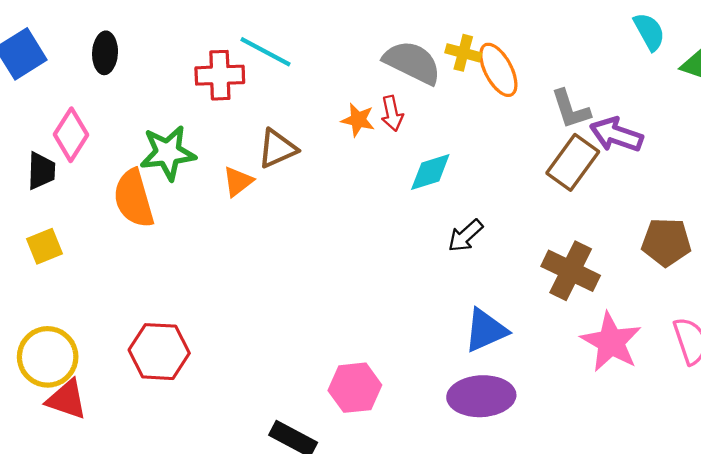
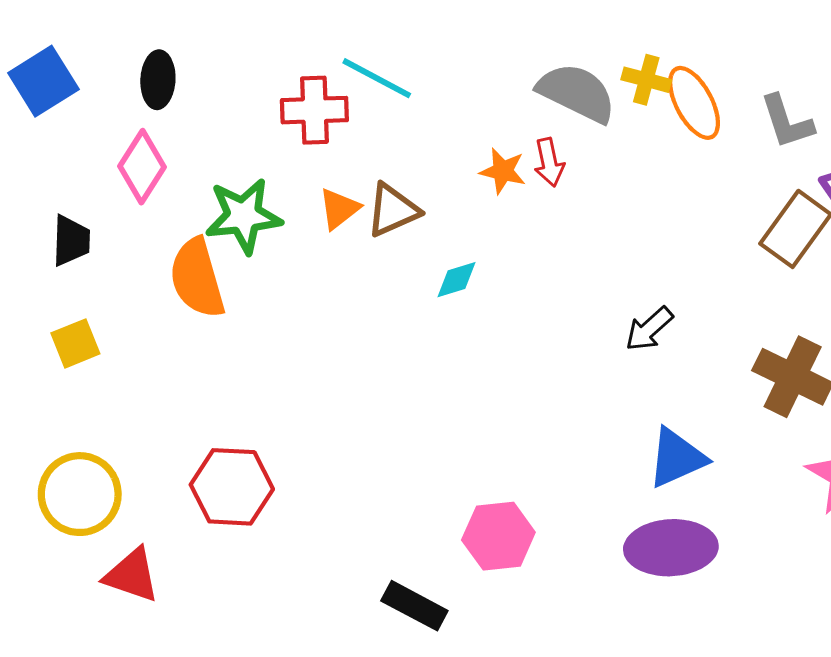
gray L-shape: (571, 109) -> (787, 122), moved
pink diamond: (71, 135) -> (142, 167), moved
cyan diamond: (430, 172) -> (456, 280), moved, size x0.7
orange triangle: (238, 181) -> (339, 209), moved
red triangle: (67, 399) -> (132, 575), moved

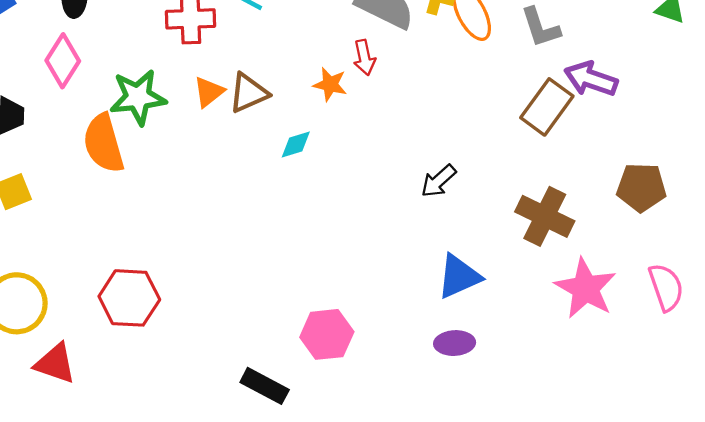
orange star: (503, 171) -> (330, 84), moved
purple ellipse: (671, 548) -> (455, 343), size x0.6

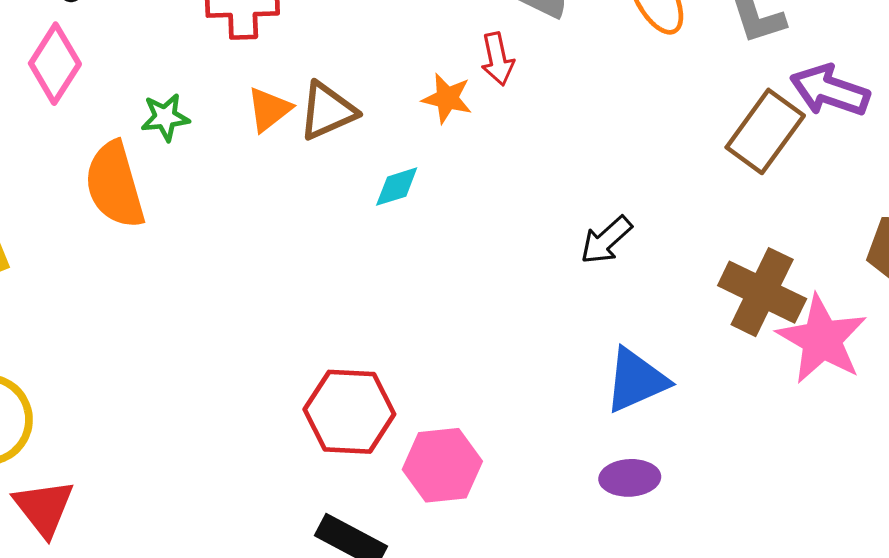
green star: (138, 97) -> (165, 117), size x0.6
pink star: (586, 288) -> (822, 339), moved
red hexagon: (129, 298) -> (349, 412), moved
red triangle: (55, 363) -> (44, 508), turned 33

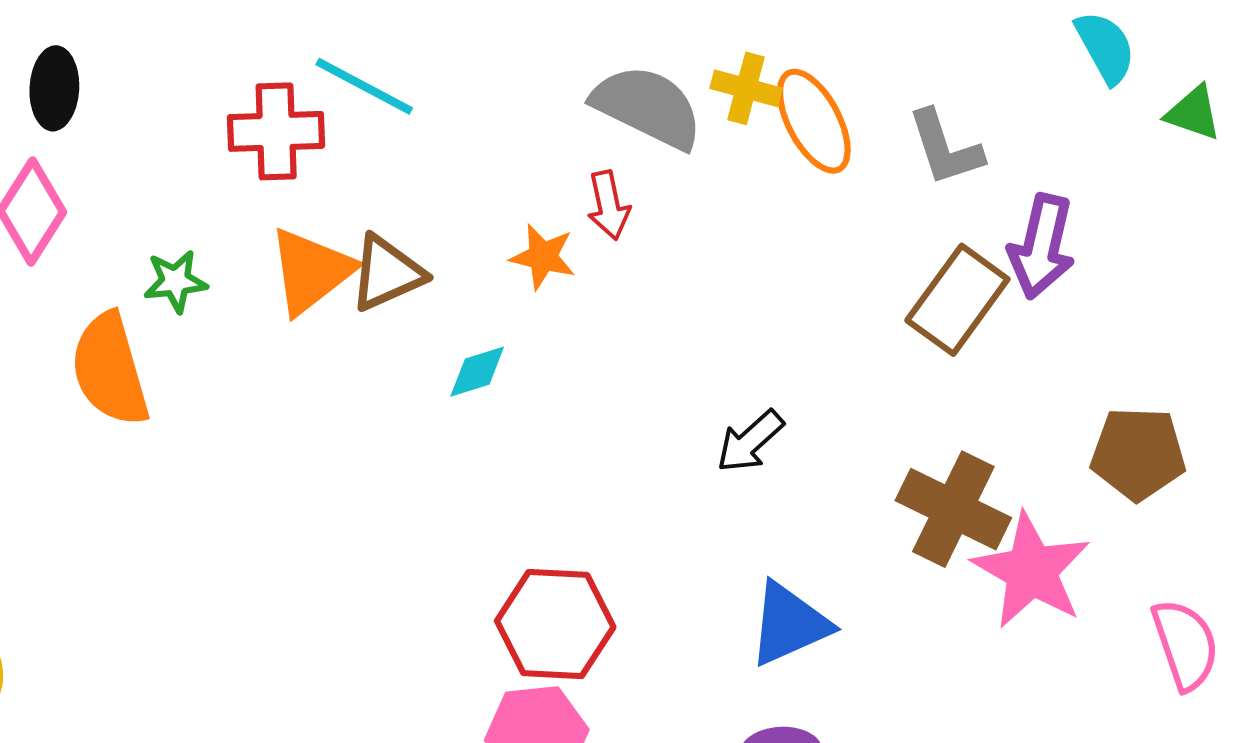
purple arrow: (830, 90) -> (1042, 246), turned -96
orange triangle: (269, 109) -> (311, 271), size x1.5
red hexagon: (349, 412) -> (555, 624), moved

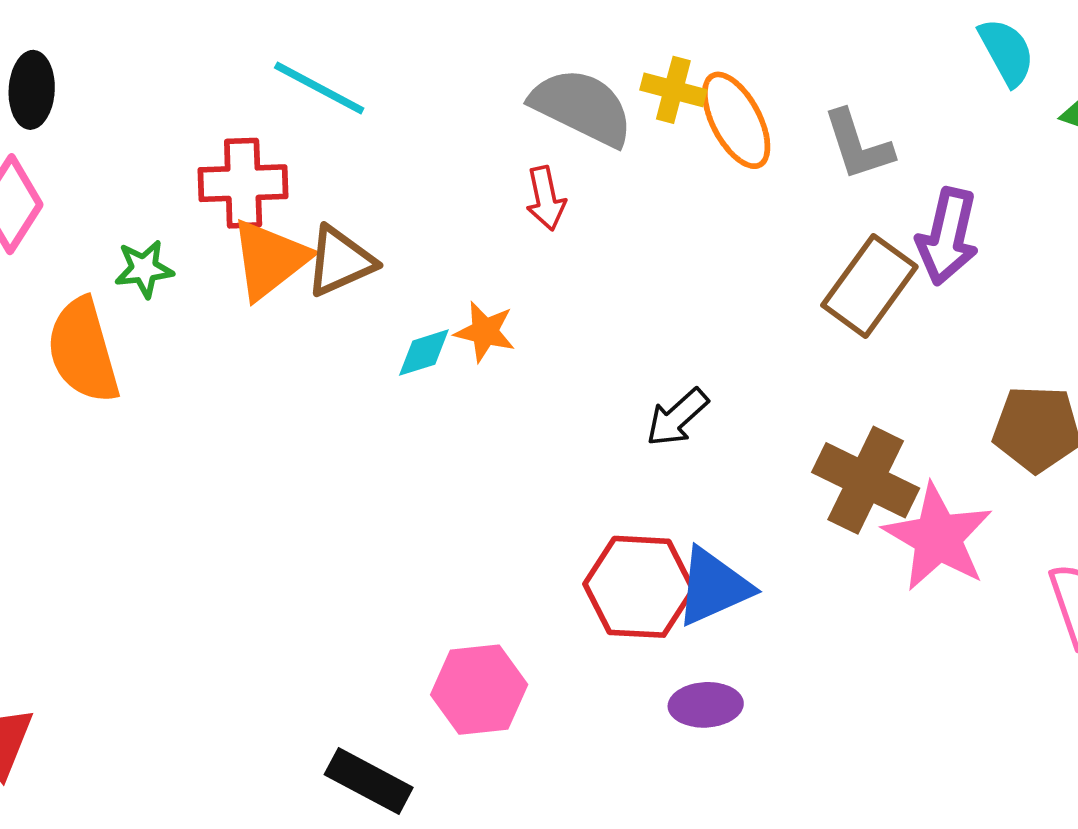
red cross: (276, 131) -> (243, 183), moved
orange star: (543, 257) -> (485, 332), moved
red hexagon: (555, 624) -> (639, 587), moved

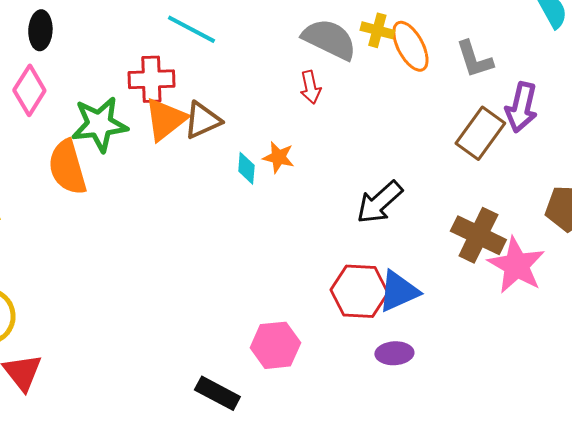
green star: (144, 269) -> (99, 124), size x1.8
cyan diamond: (424, 353) -> (246, 168), turned -68
black arrow: (677, 417) -> (379, 202), size x1.4

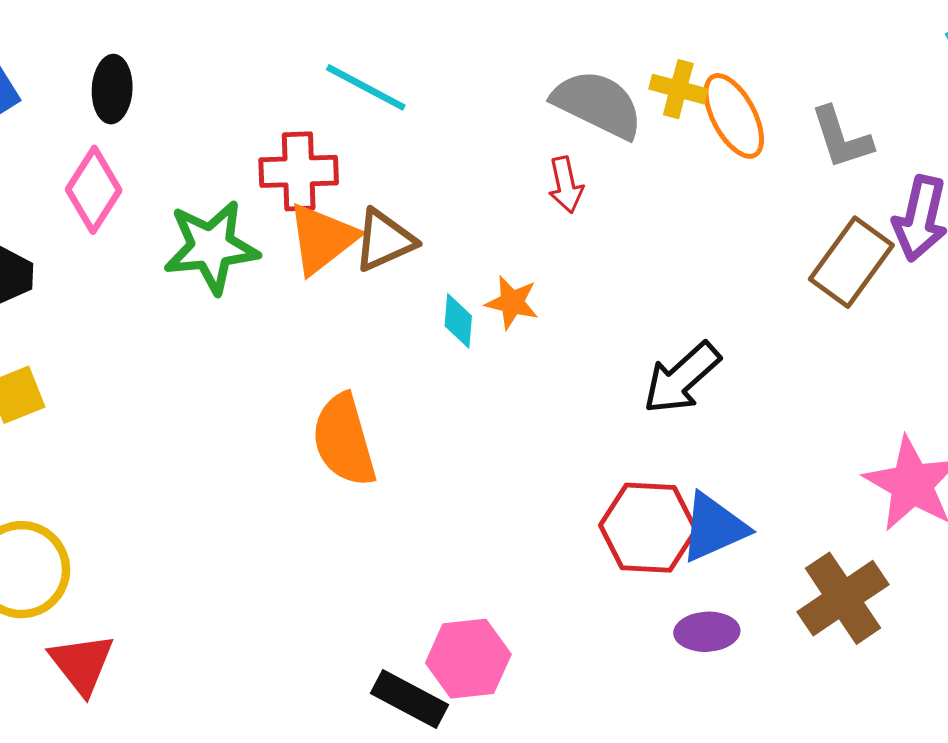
orange semicircle: (67, 167) -> (344, 440), moved
brown cross: (478, 235) -> (843, 598), moved, turned 30
pink hexagon: (275, 345) -> (468, 659), moved

